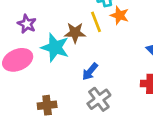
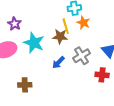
brown star: (75, 33) -> (60, 36), moved
gray cross: (99, 99) -> (82, 56), moved

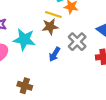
yellow line: (66, 26) -> (53, 15), turned -42
brown cross: (25, 85) -> (25, 86), turned 32

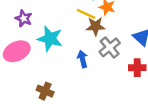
brown star: (50, 27) -> (95, 26), moved
blue arrow: (55, 54) -> (82, 59), turned 128

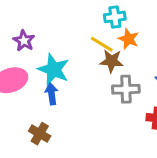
gray cross: (110, 47) -> (126, 89), turned 30
blue arrow: (82, 59) -> (52, 94), moved

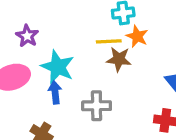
yellow line: (102, 44) -> (109, 41), turned -35
gray cross: (126, 89) -> (97, 106), moved

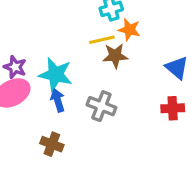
purple star: (27, 36) -> (15, 67), moved
gray cross: (97, 106) -> (101, 106), turned 32

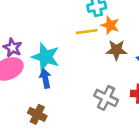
brown star: (115, 56) -> (116, 50), moved
gray cross: (101, 106) -> (106, 98), moved

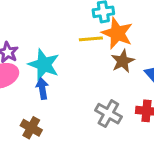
orange star: (110, 25) -> (117, 33), size x1.5
brown star: (116, 50) -> (123, 61), turned -30

